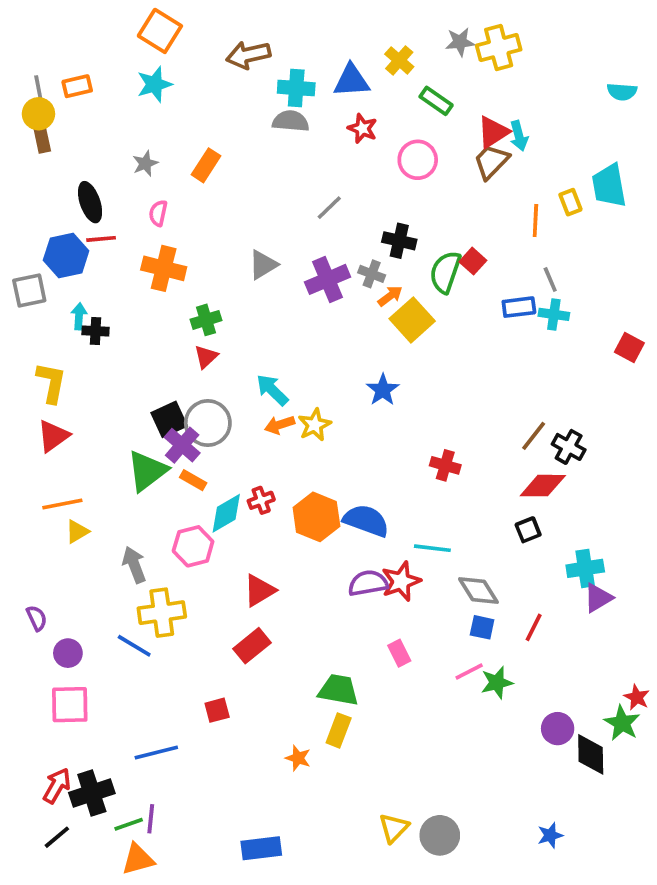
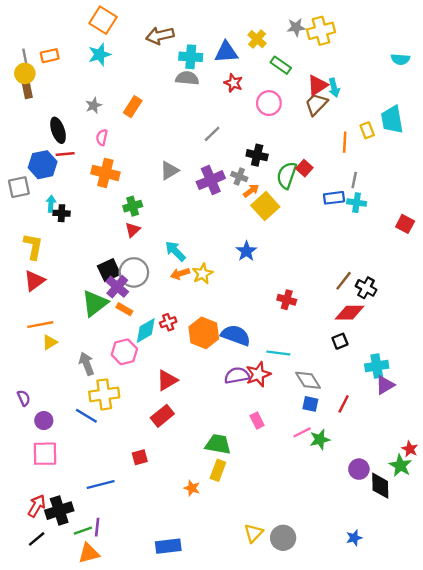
gray line: (550, 279) -> (354, 180), turned 35

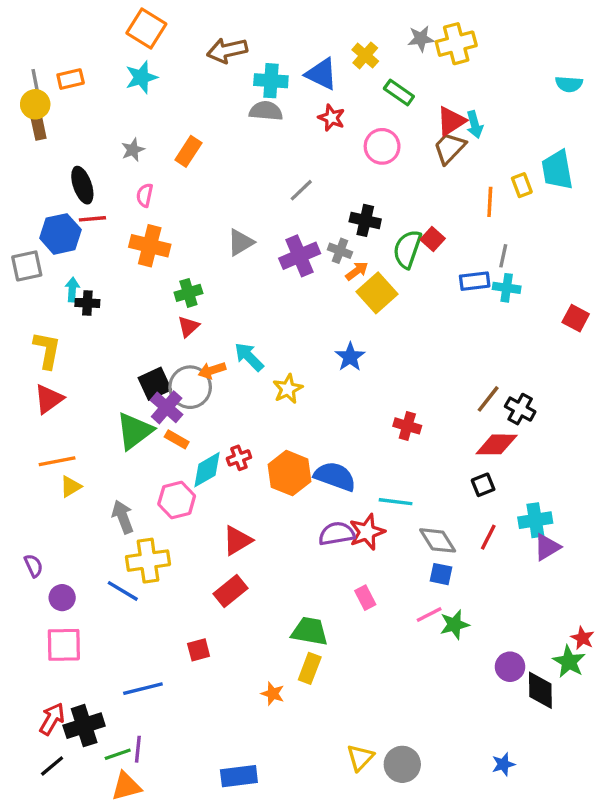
blue triangle: (226, 52) -> (321, 74), turned 30
orange arrow: (180, 274) -> (212, 370), moved
red line: (344, 404) -> (488, 537), moved

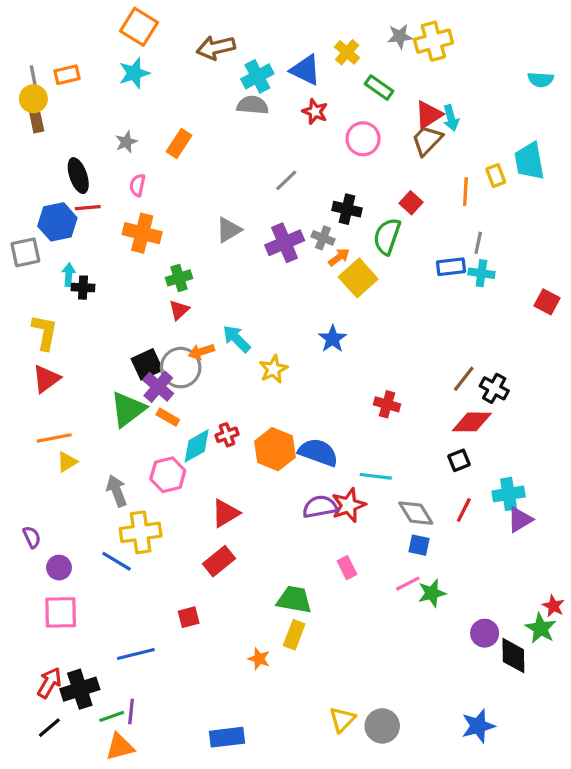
cyan cross: (271, 81) -> (257, 76), turned -32
red square: (433, 239) -> (411, 203), moved
blue star: (503, 764) -> (478, 726), size x1.5

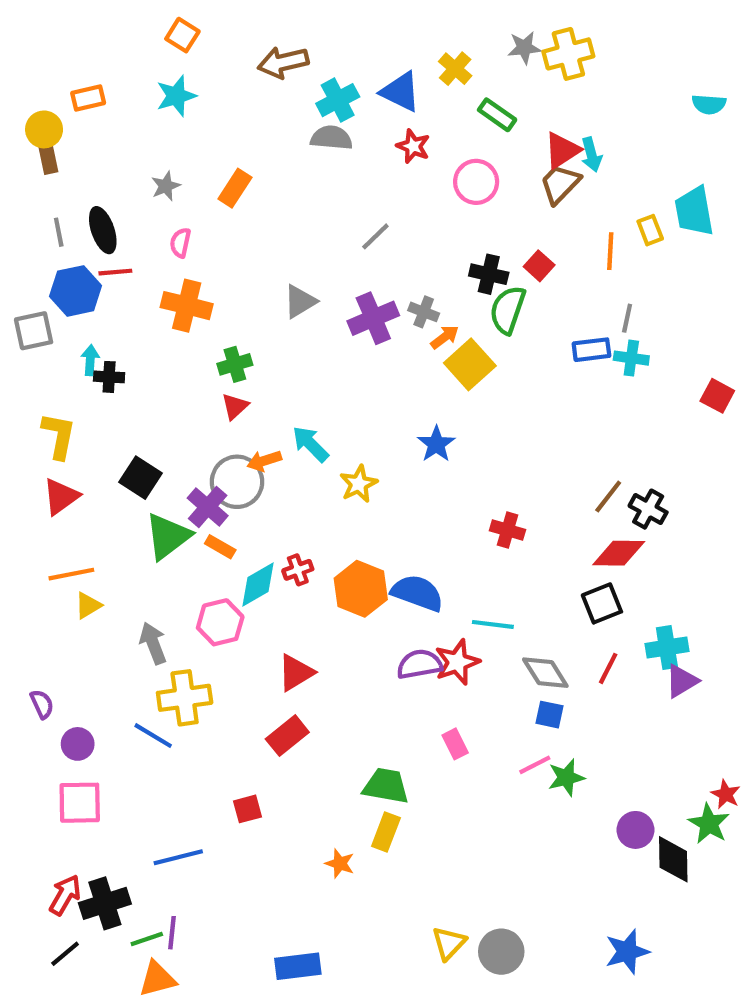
orange square: (139, 27) -> (182, 35), size x0.7
gray line: (33, 76) -> (59, 232), moved
black cross: (347, 209) -> (489, 274), moved
black square: (147, 364) -> (141, 478), moved, turned -32
black square: (459, 460) -> (602, 603), size x1.4

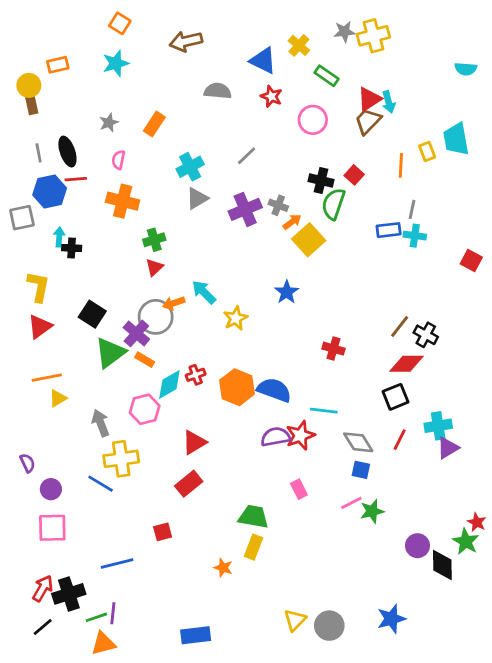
cyan cross: (338, 100) -> (190, 167), moved
blue star: (627, 952) -> (391, 619), moved

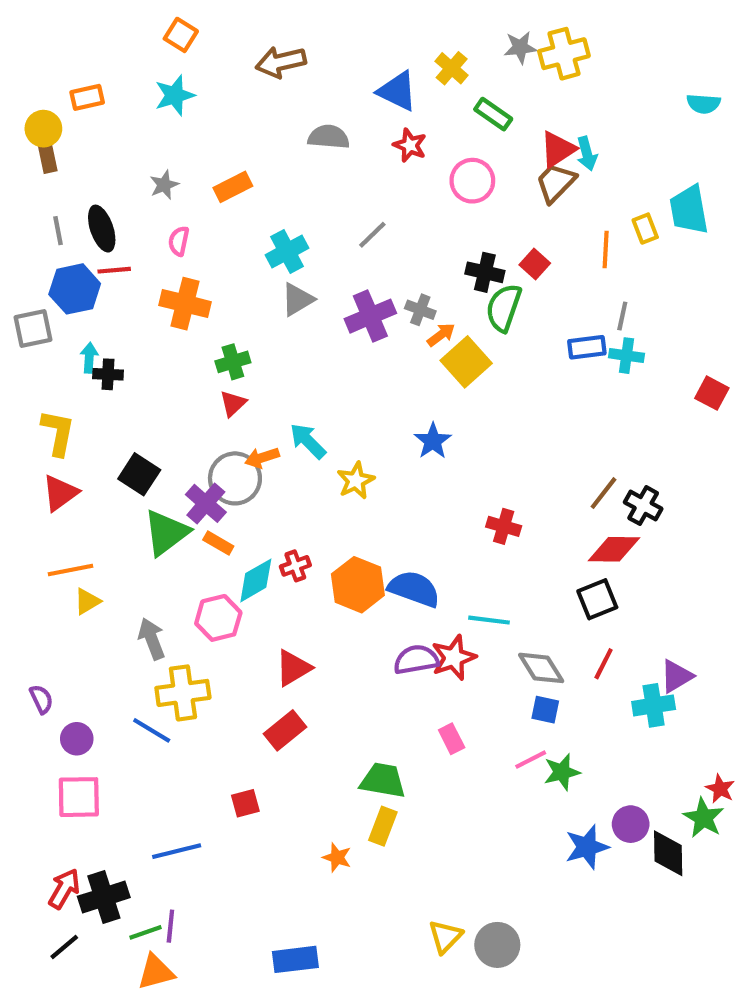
orange rectangle: (154, 124) -> (233, 187), turned 30
cyan cross: (438, 426) -> (654, 705), moved
blue star: (391, 619) -> (587, 847), moved

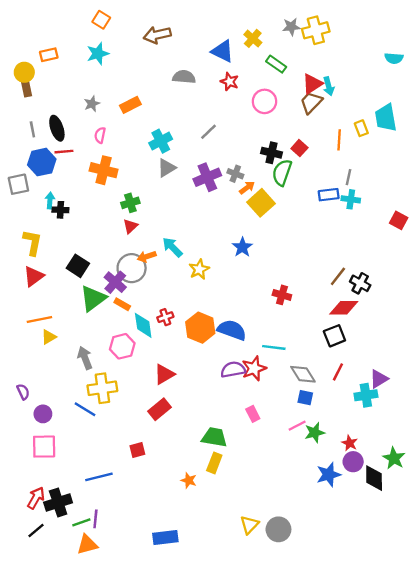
cyan diamond: (256, 580) -> (143, 325), turned -68
red star: (720, 789) -> (350, 443), moved

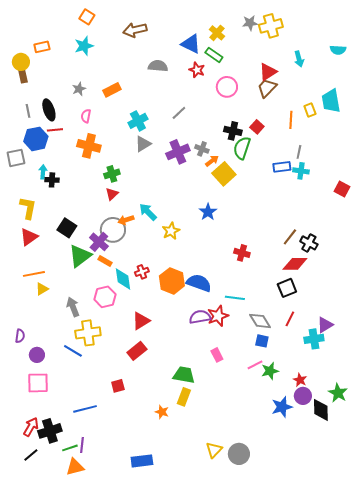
green rectangle: (276, 64) -> (214, 55), moved
cyan arrow: (329, 86) -> (299, 59), moved
purple semicircle: (23, 392) -> (20, 336), turned 32

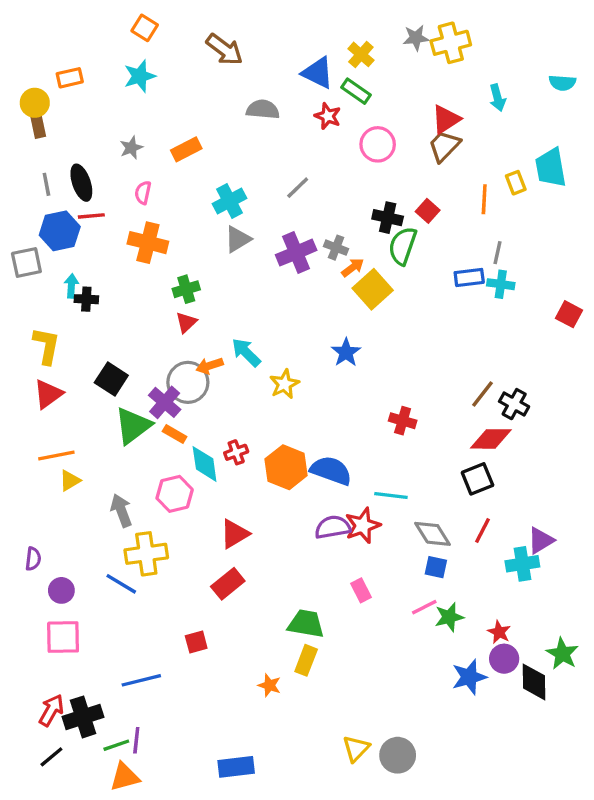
brown arrow: (135, 30) -> (224, 49), turned -130

